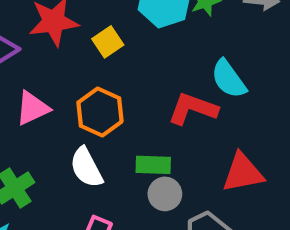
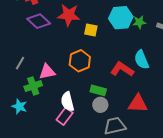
yellow square: (108, 42) -> (91, 30), turned 32
pink triangle: (32, 108) -> (47, 72), moved
white semicircle: (86, 168) -> (67, 102), moved

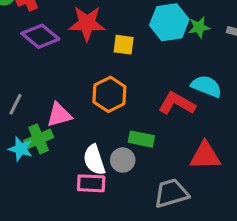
cyan semicircle: (141, 60) -> (206, 86), turned 138
gray circle: (100, 105) -> (123, 160), moved
cyan star: (19, 106) -> (21, 149), moved
pink rectangle: (65, 116) -> (91, 183), turned 60

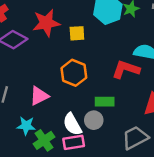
green cross: (39, 139) -> (44, 140), moved
cyan star: (21, 149) -> (26, 126), moved

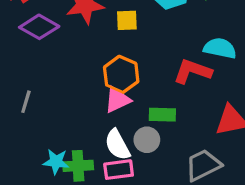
pink triangle: (39, 96) -> (117, 100), moved
cyan star: (26, 126) -> (56, 162), moved
green cross: (44, 140) -> (78, 166), turned 30

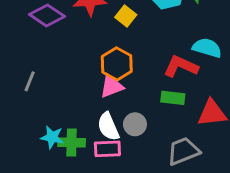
yellow square: (127, 20) -> (126, 16), turned 36
green rectangle: (162, 115) -> (173, 98), moved

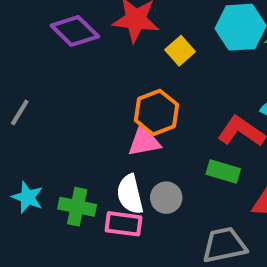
gray line: (30, 81) -> (20, 112), moved
cyan star: (52, 137) -> (28, 197), moved

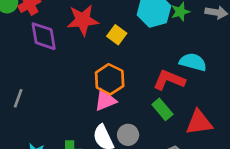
purple diamond: (75, 31) -> (44, 36), turned 48
green rectangle: (223, 171) -> (162, 109), turned 45

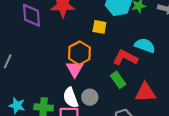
yellow square: (117, 35) -> (99, 27), moved, turned -32
pink triangle: (105, 100) -> (75, 69), turned -42

